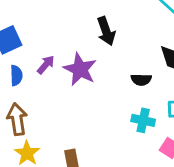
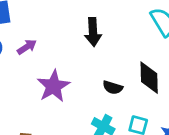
purple star: (80, 69) -> (53, 86), moved

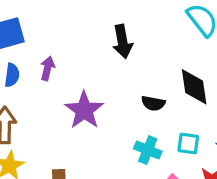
purple arrow: (27, 47) -> (48, 68), turned -36

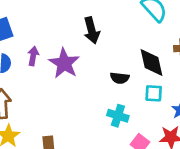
purple star: (84, 110) -> (64, 63), moved
cyan square: (188, 143) -> (154, 93), moved

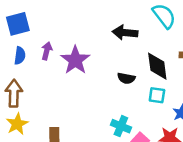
black arrow: (92, 30) -> (125, 33), moved, turned 105
cyan cross: (118, 116) -> (121, 126), moved

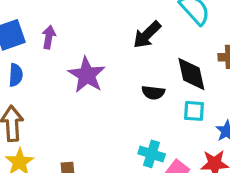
black arrow: (125, 33) -> (147, 35), turned -45
purple arrow: (47, 51) -> (49, 37), moved

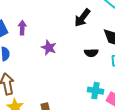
purple star: (87, 75) -> (49, 48), size x0.7

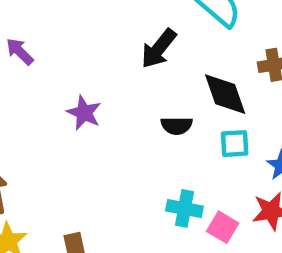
purple arrow: (22, 28) -> (20, 51), moved, turned -48

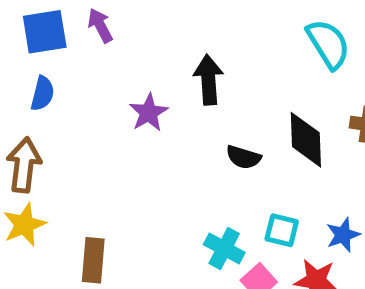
black arrow: (159, 49) -> (208, 80), moved, turned 120
cyan square: (235, 144) -> (282, 230), moved

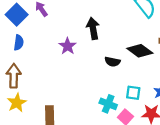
blue square: (45, 32) -> (17, 15), turned -30
black diamond: (306, 140) -> (140, 51), turned -45

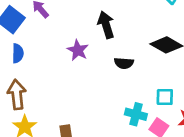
black semicircle: (112, 62) -> (124, 63), moved

